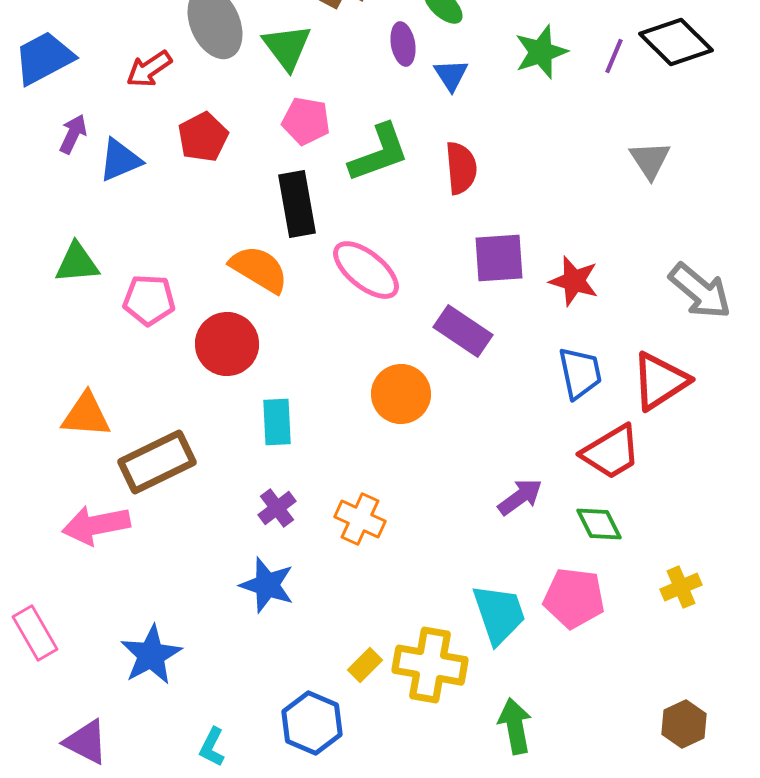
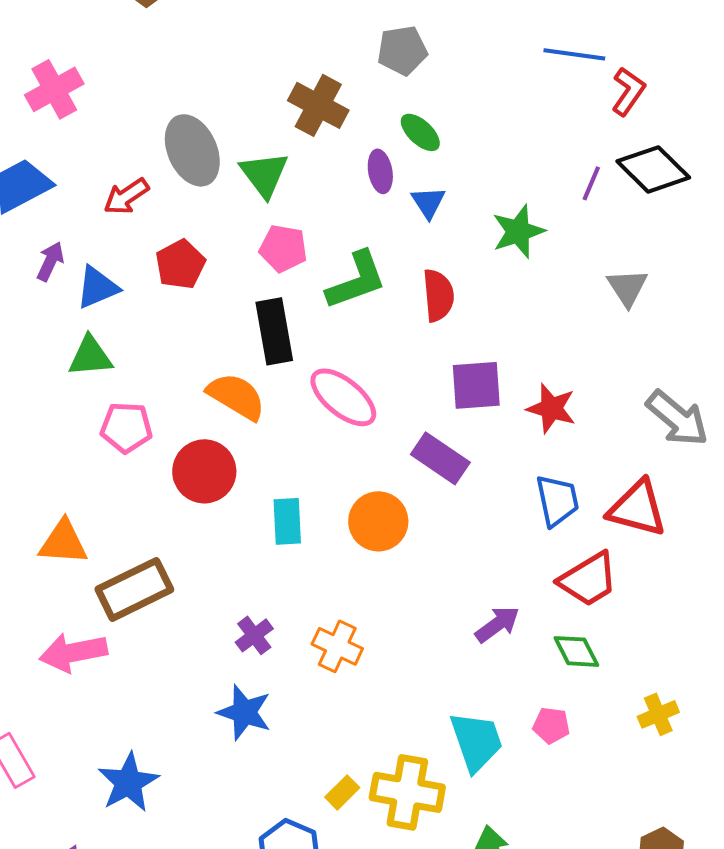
green star: (541, 52) -> (518, 231), moved
green triangle: (77, 263) -> (90, 356), moved
red triangle: (660, 381) -> (637, 508), turned 48
cyan rectangle: (277, 422) -> (287, 521), moved
pink pentagon: (574, 598) -> (551, 725), size x0.6

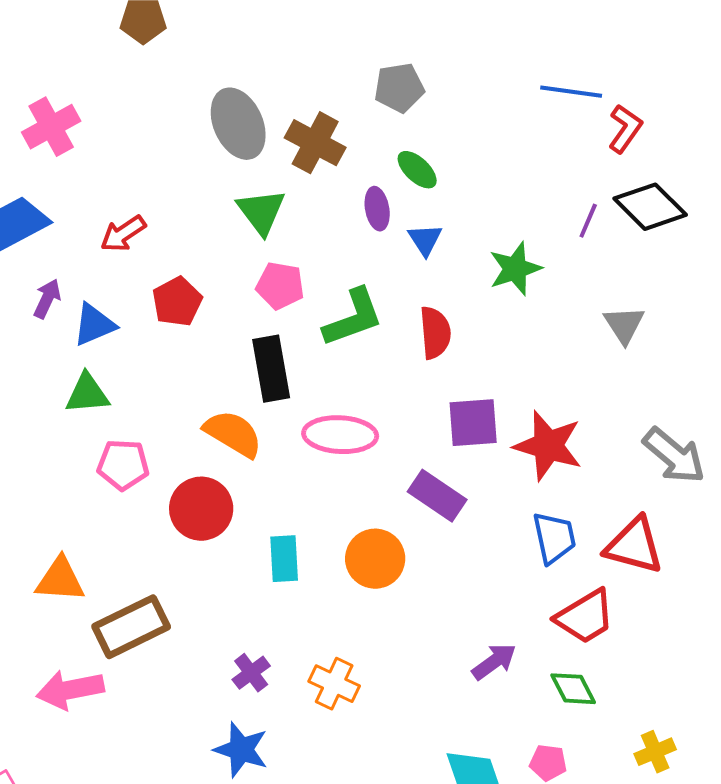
gray ellipse: (192, 150) -> (238, 124), moved
pink ellipse: (343, 397) -> (340, 435), turned -36
red star: (551, 408) -> (548, 446), size x1.4

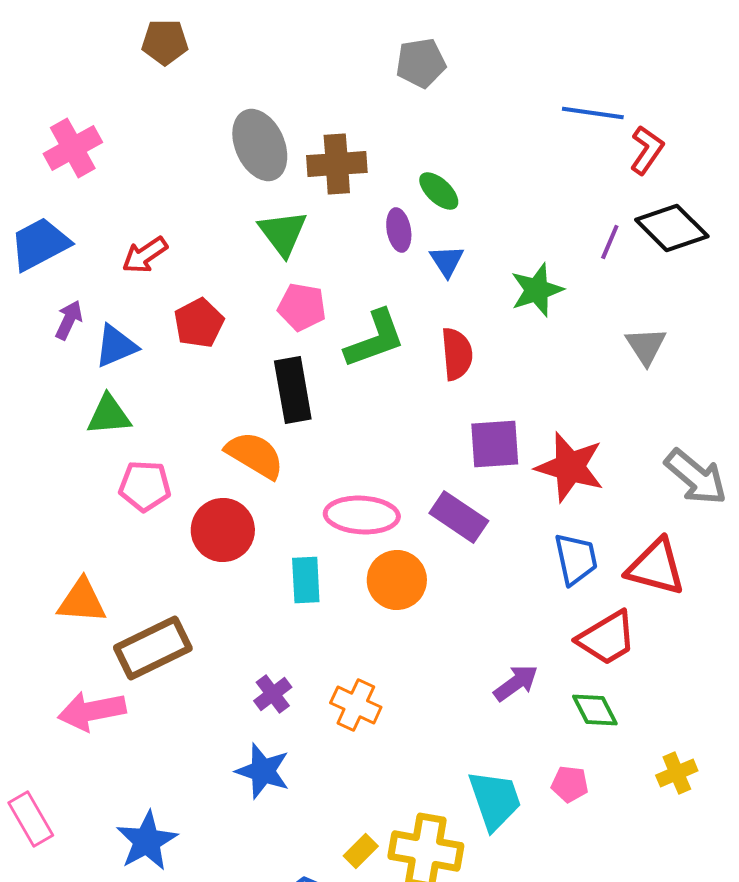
gray pentagon: (399, 88) -> (421, 63), moved
brown cross: (315, 143) -> (337, 164), turned -32
pink ellipse: (340, 435) -> (362, 515), moved

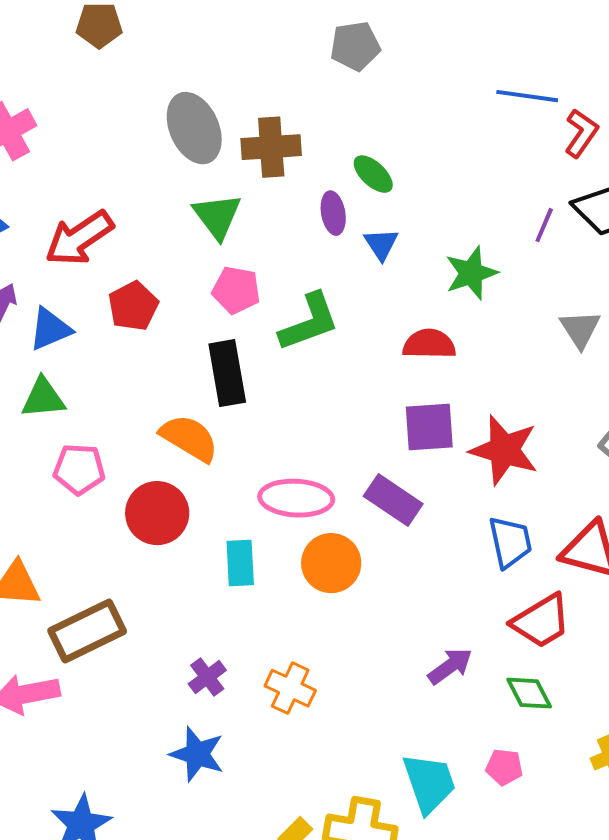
red arrow: (145, 255) -> (79, 238), size x1.5
red semicircle: (457, 354) -> (429, 344), moved, turned -84

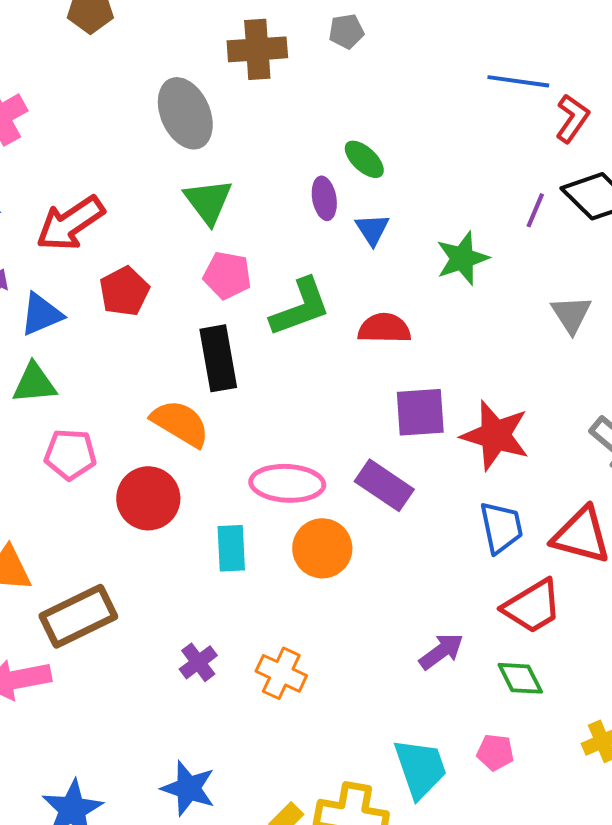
gray pentagon: (355, 46) -> (346, 31), size x0.7
brown cross: (271, 147) -> (257, 49), moved
red semicircle: (429, 344) -> (384, 328), moved
blue star: (197, 754) -> (188, 788), moved

